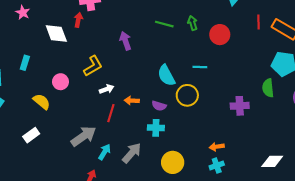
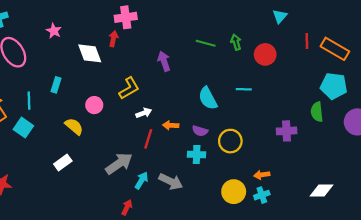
yellow circle: (187, 95) -> (230, 141), moved
gray arrow: (132, 153) -> (171, 182), turned 75
yellow circle: (173, 162) -> (234, 192), moved

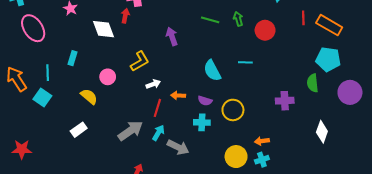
cyan arrow: (141, 180) -> (158, 133), moved
white diamond: (321, 191) -> (322, 132), moved, turned -70

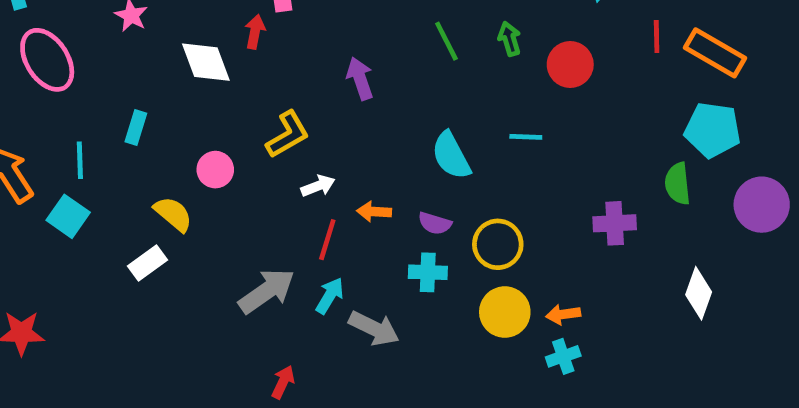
green line: (210, 20) -> (446, 41), turned 48
white rectangle: (79, 130) -> (148, 263), moved
yellow circle: (236, 157) -> (505, 312), moved

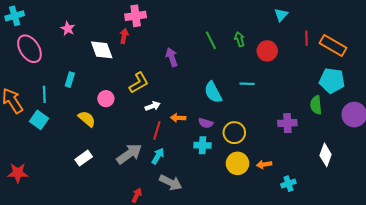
white rectangle: (148, 263) -> (84, 158), moved
gray arrow: (374, 328) -> (171, 182), moved
cyan cross: (563, 356) -> (288, 184), moved

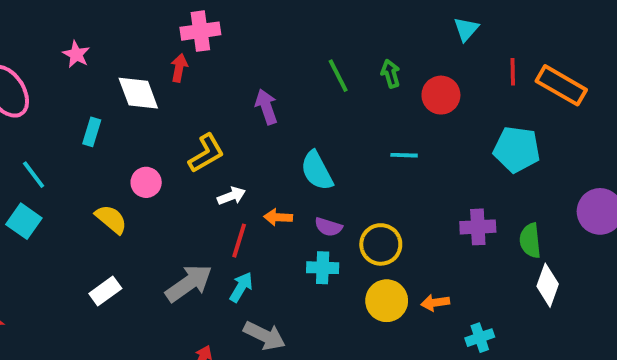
cyan rectangle: (70, 80) -> (92, 132), moved
cyan pentagon: (332, 81) -> (517, 149), moved
cyan semicircle: (213, 92) -> (317, 171), moved
cyan line: (44, 94) -> (34, 175), turned -35
green semicircle: (316, 105) -> (530, 241), moved

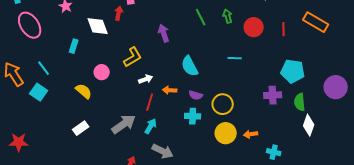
red line: (513, 72) -> (284, 29), moved
cyan pentagon: (517, 149) -> (293, 71), moved
cyan cross: (480, 338) -> (274, 152), turned 32

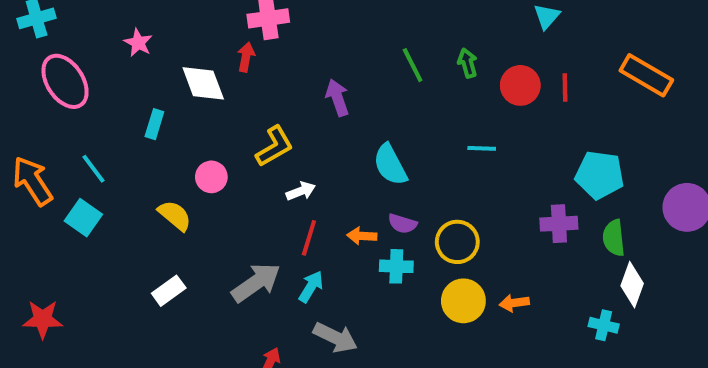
red line: (284, 29) -> (565, 87), moved
orange arrow: (170, 90) -> (362, 236), moved
cyan cross: (274, 152) -> (604, 325), moved

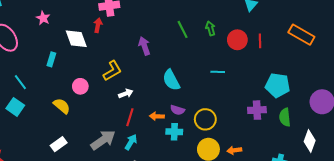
white diamond: (632, 285) -> (310, 141), moved

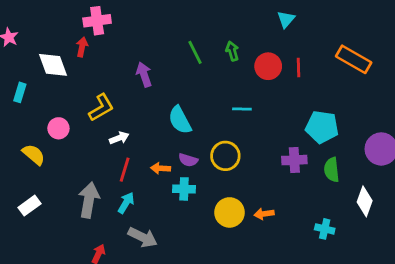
yellow circle: (205, 119) -> (225, 156), moved
gray arrow: (103, 140) -> (89, 200), turned -45

